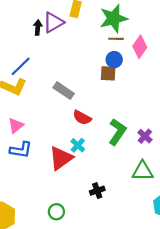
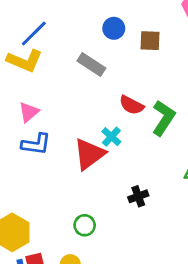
blue circle: (114, 60) -> (114, 28), moved
red semicircle: (82, 118) -> (131, 105), moved

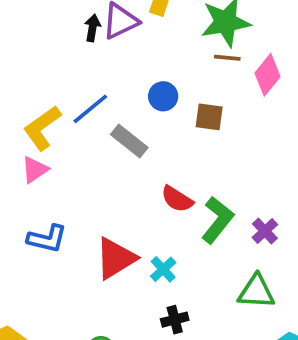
blue line: (34, 34) -> (90, 109), moved
yellow L-shape: (25, 61) -> (42, 128), turned 116
pink triangle: (29, 112) -> (35, 170), moved
cyan cross: (111, 137) -> (163, 269), moved

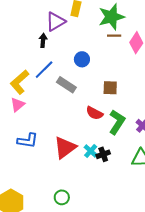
black arrow: (92, 28) -> (43, 40), moved
brown square: (209, 117) -> (110, 88), moved
black cross: (175, 320) -> (103, 154), moved

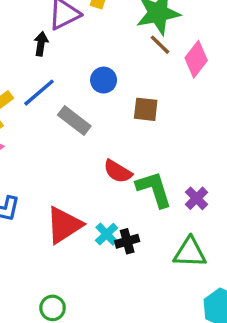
brown line: (114, 36) -> (160, 45), turned 40
brown square: (110, 88) -> (146, 109), moved
green L-shape: (117, 122) -> (154, 189), turned -55

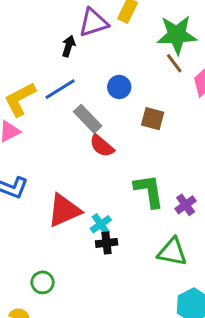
red semicircle: (118, 171) -> (102, 146), moved
black cross: (127, 241) -> (107, 243), moved

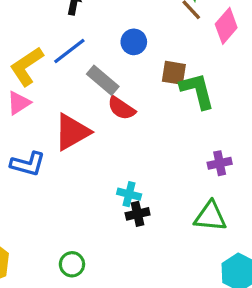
green L-shape: (149, 191) -> (197, 91), moved
purple cross: (186, 205) -> (220, 163), turned 30
red triangle: (64, 210) -> (72, 132), moved
cyan cross: (101, 224) -> (129, 194), turned -35

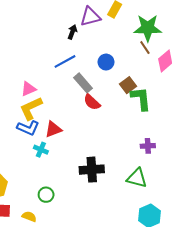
yellow L-shape: (27, 66) -> (31, 108), moved
brown square: (174, 73) -> (128, 85), turned 35
red triangle: (72, 132) -> (53, 129), moved, size x0.7
cyan cross: (129, 194) -> (41, 150), moved
black cross: (138, 214) -> (92, 170), size x1.6

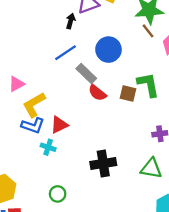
blue circle: (106, 62) -> (109, 50), size x1.5
brown square: (128, 85) -> (128, 93), moved, turned -35
pink triangle: (28, 89) -> (16, 84), moved

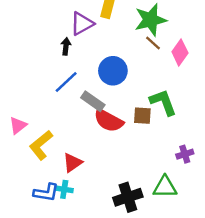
red semicircle: (97, 93) -> (108, 121), size x1.4
blue L-shape: (33, 126) -> (46, 193), moved
green triangle: (151, 168) -> (165, 187), moved

